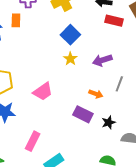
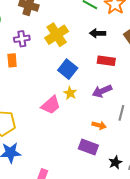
red rectangle: (114, 21) -> (106, 61), moved
pink trapezoid: (43, 92) -> (51, 105), moved
black star: (109, 122) -> (115, 162), moved

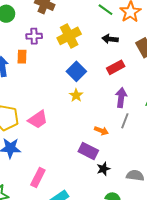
red rectangle: (106, 61) -> (116, 67), turned -42
purple arrow: (102, 91) -> (121, 98), moved, turned 114
pink trapezoid: (51, 105) -> (38, 119), moved
black star: (115, 162) -> (103, 169), moved

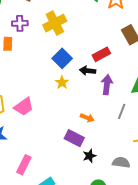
black arrow: (110, 39) -> (88, 71), moved
gray line: (125, 121) -> (122, 111), moved

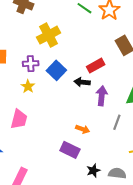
purple cross: (20, 23) -> (31, 64), moved
yellow star: (62, 82) -> (28, 86), moved
pink trapezoid: (24, 107) -> (19, 119), turned -40
black star: (89, 156) -> (93, 171), moved

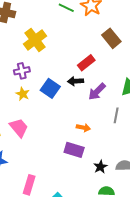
blue square: (56, 70) -> (50, 88), moved
purple arrow: (102, 96) -> (97, 92), turned -132
pink trapezoid: (19, 119) -> (19, 128), turned -45

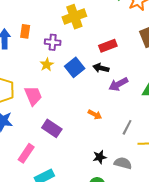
red rectangle: (86, 63) -> (108, 46), moved
gray line: (116, 115) -> (127, 127), moved
purple rectangle: (74, 150) -> (52, 128), moved

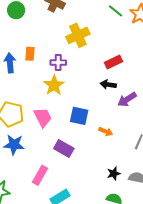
yellow star: (47, 65) -> (54, 85), size x1.5
blue square: (75, 67) -> (79, 116), moved, turned -36

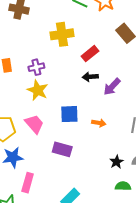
yellow cross: (78, 35) -> (62, 34), moved, turned 30
pink rectangle: (40, 175) -> (28, 183), moved

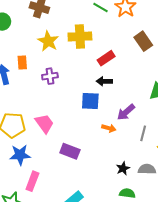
purple cross: (36, 67) -> (50, 76), moved
purple arrow: (112, 87) -> (126, 112), moved
yellow star: (38, 90) -> (48, 41), moved
blue square: (69, 114) -> (90, 101), moved

